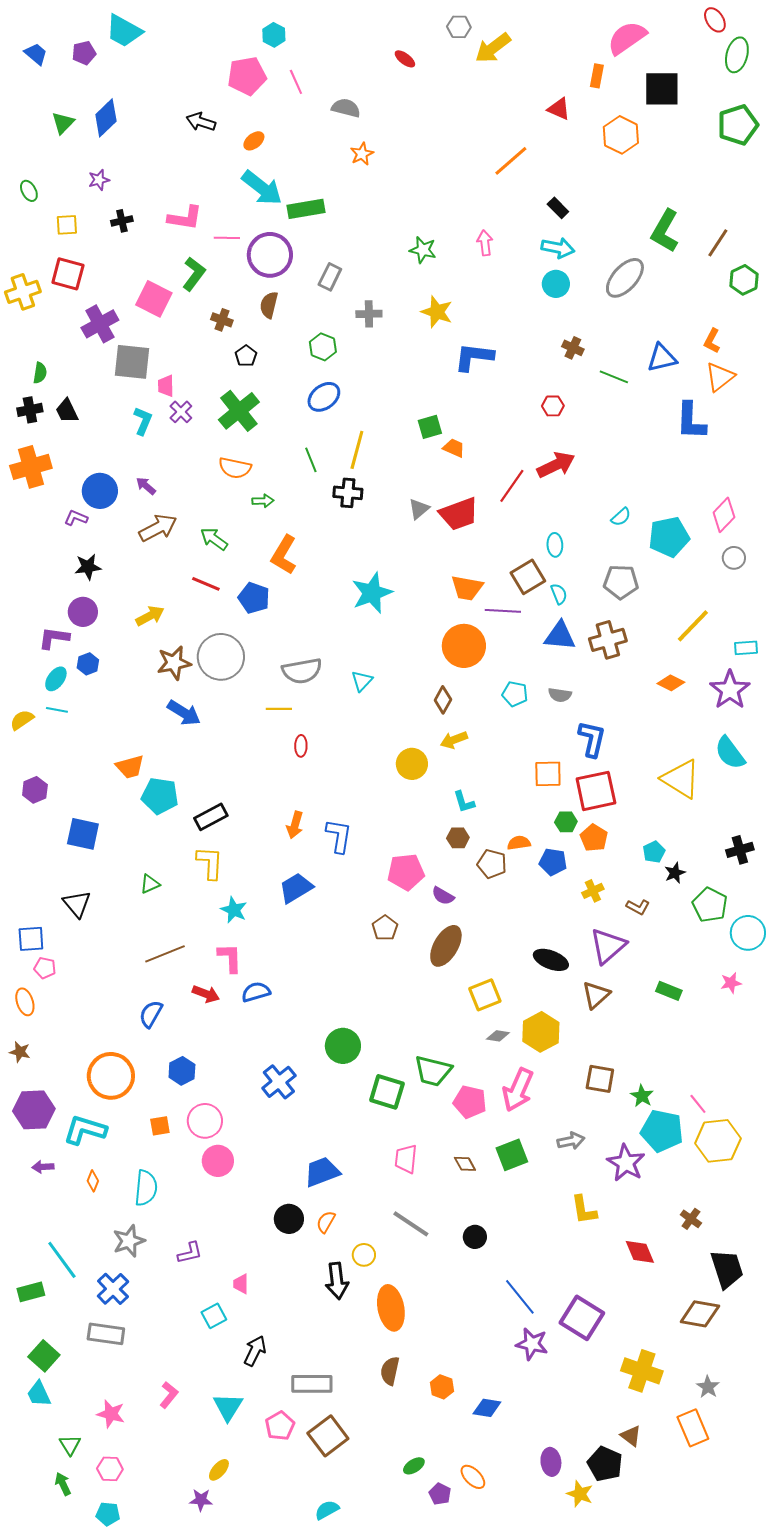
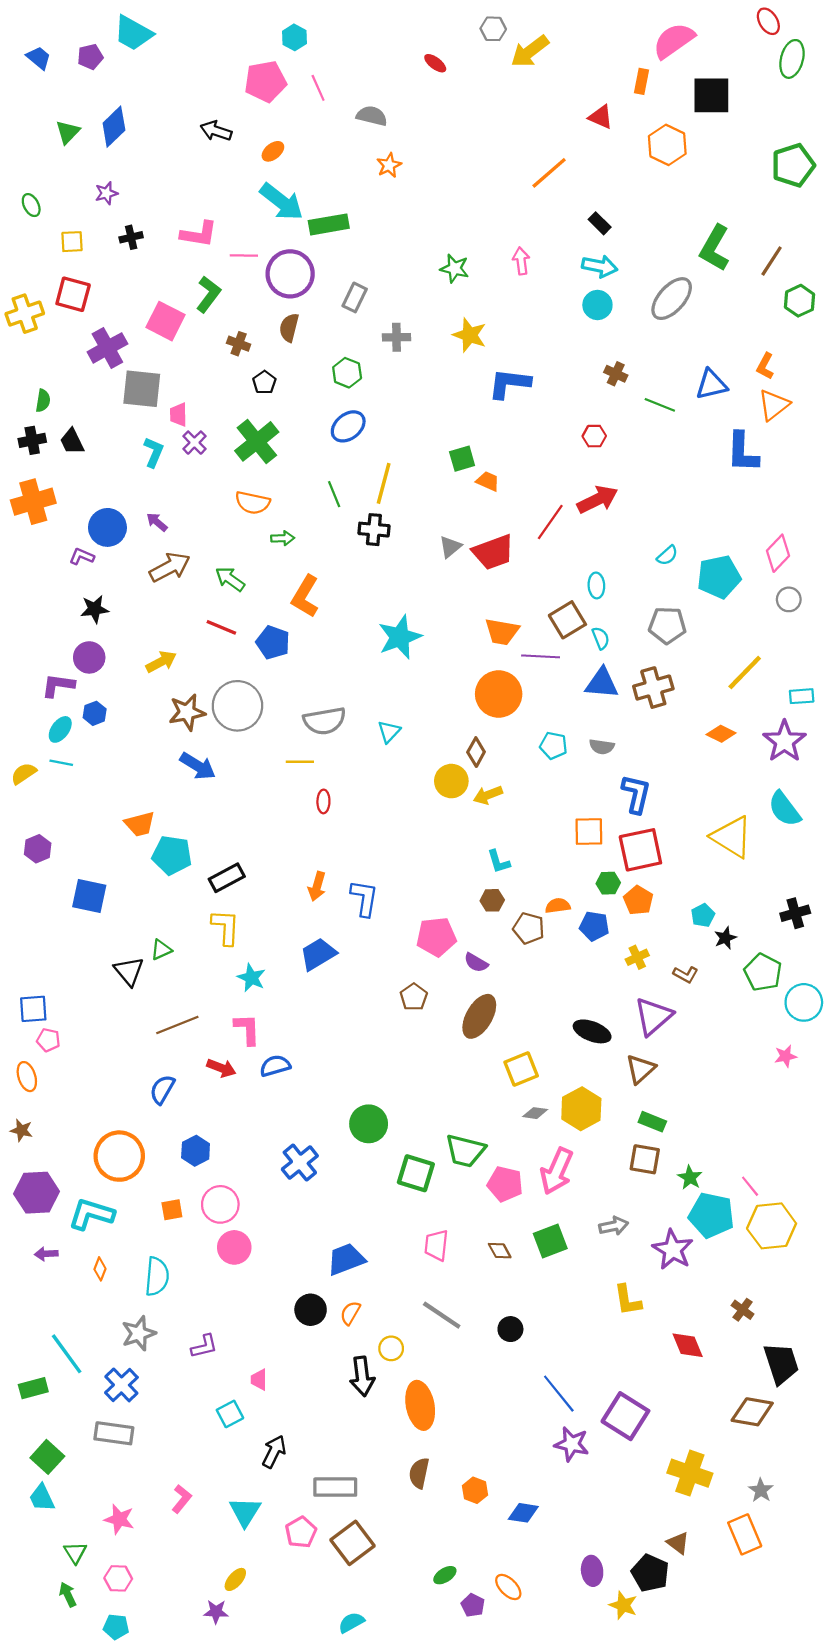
green pentagon: (738, 125) -> (793, 165), moved
yellow circle: (412, 764) -> (451, 781), moved
black triangle: (77, 904) -> (129, 971), moved
green rectangle: (669, 991) -> (652, 1122), moved

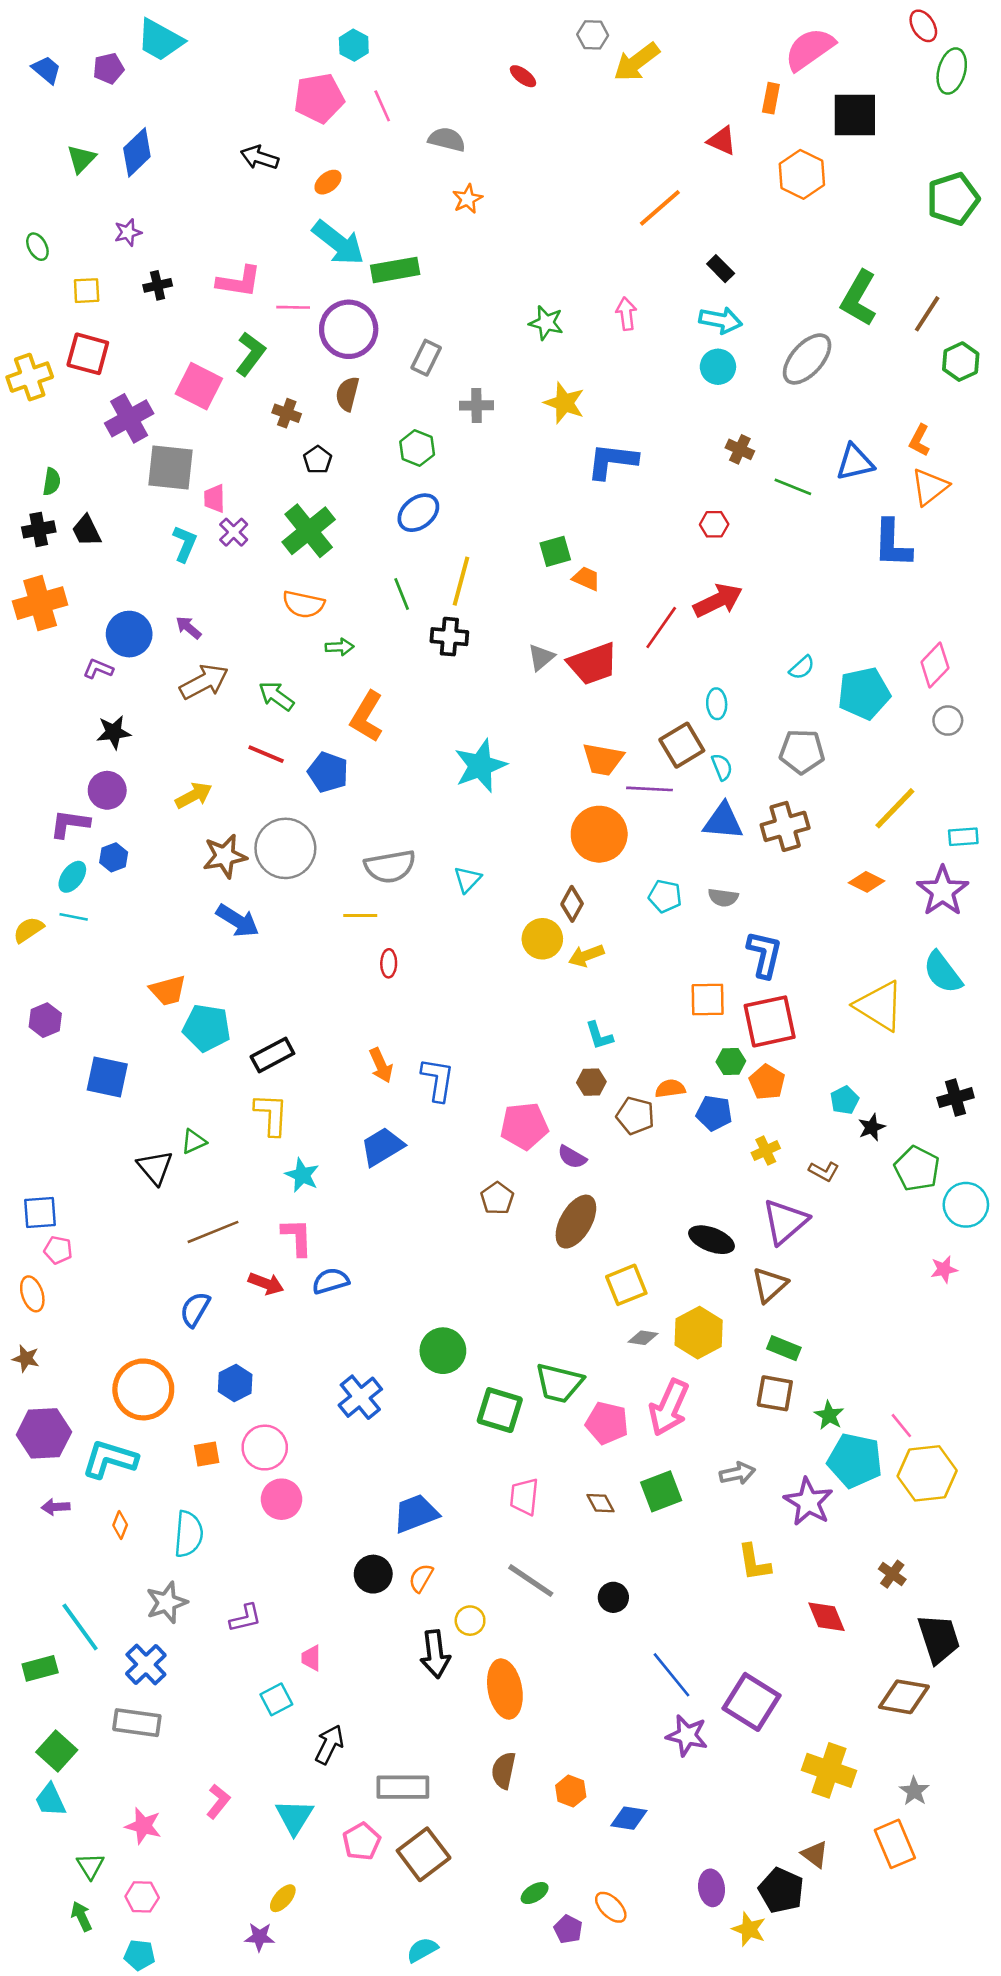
orange arrow: (317, 886) -> (381, 1065), turned -40

